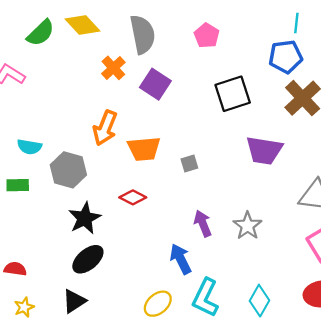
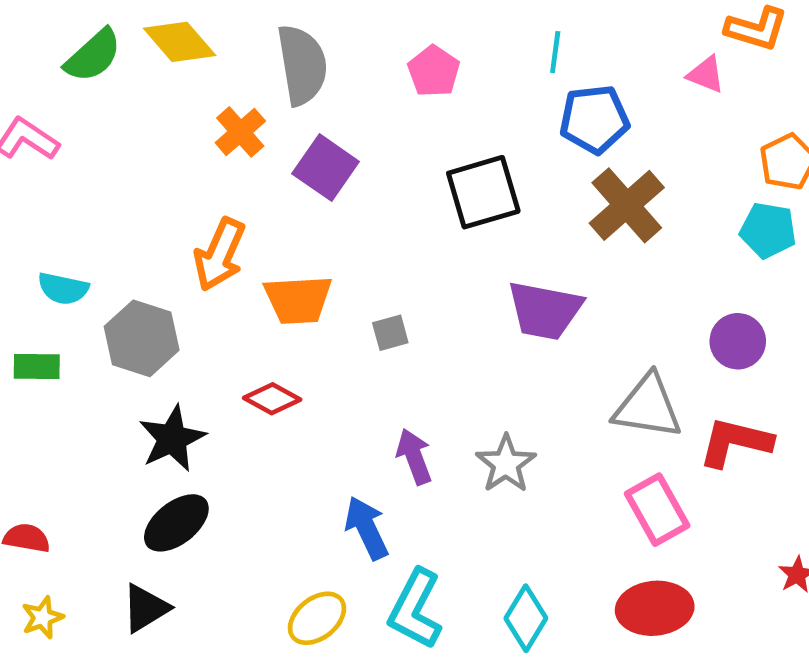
cyan line: (296, 23) -> (555, 52), moved

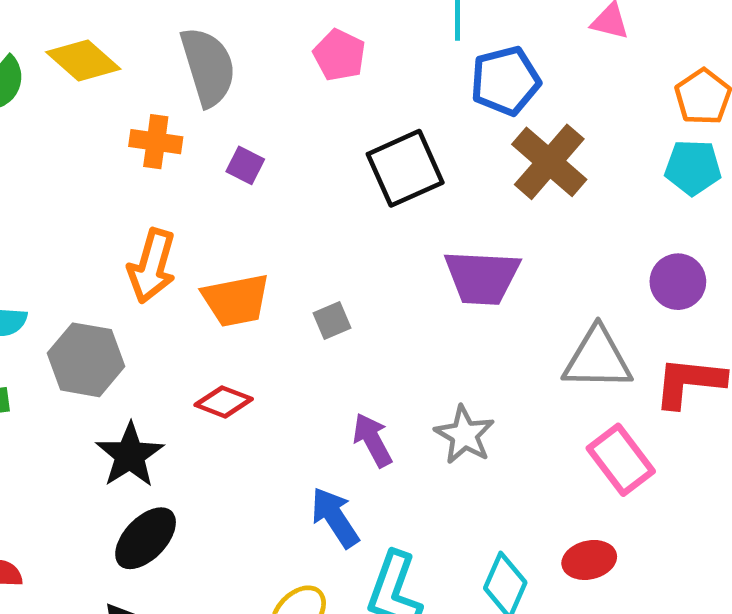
orange cross: (240, 132) -> (156, 142), turned -33
purple square: (326, 168) -> (245, 165), size x0.6
red ellipse: (655, 608) -> (589, 560), moved, size x0.7

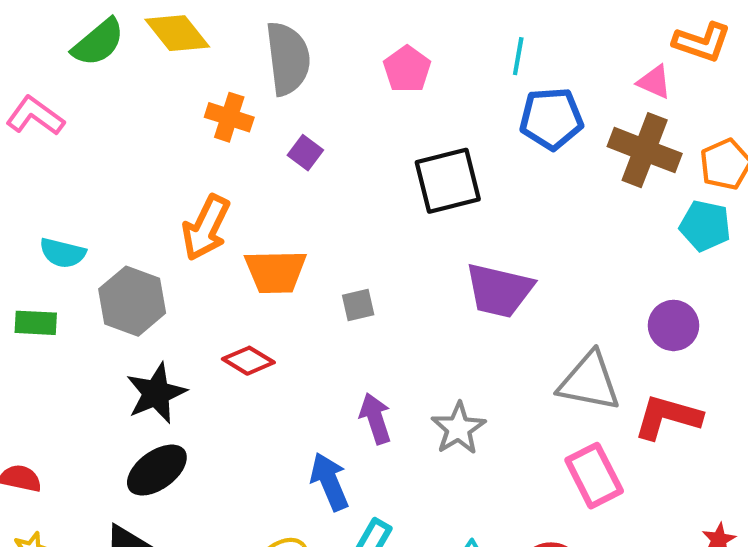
brown cross: (549, 162) -> (645, 150), moved, turned -30

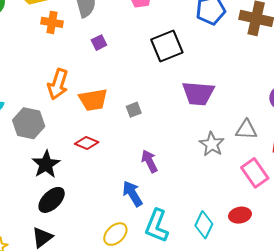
orange cross: (229, 117) -> (52, 22), moved
purple square: (305, 153) -> (99, 43), turned 35
gray triangle: (589, 382) -> (246, 130), size x0.7
gray star: (458, 428) -> (212, 144), moved

